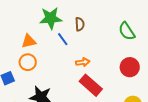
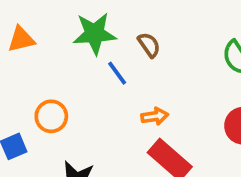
brown semicircle: (80, 24) -> (149, 45), turned -32
orange triangle: (29, 41) -> (21, 39), moved

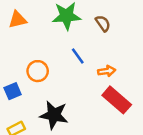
blue line: (117, 73) -> (78, 56), moved

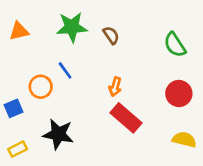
blue line: (78, 56) -> (65, 70), moved
orange arrow: (107, 71) -> (115, 87), turned 114

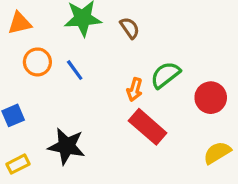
green semicircle: (175, 45) -> (165, 75), moved, turned 85
orange circle: (41, 87) -> (37, 62), moved
yellow semicircle: (184, 140) -> (217, 153), turned -45

